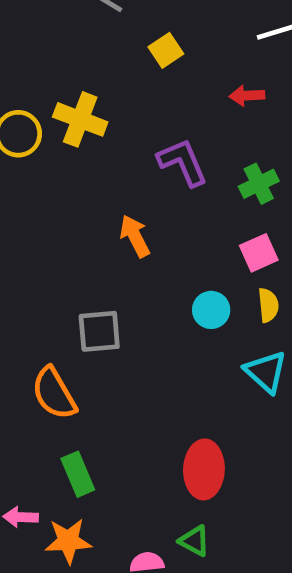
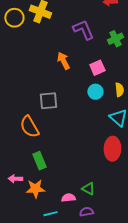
pink square: (259, 253) -> (97, 68), moved
red ellipse: (204, 469) -> (112, 149), moved

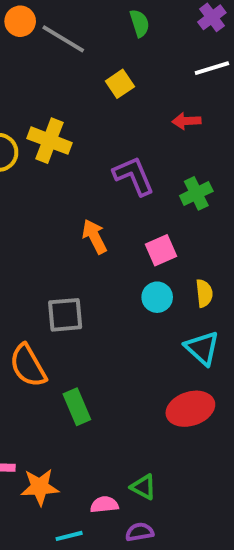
red ellipse: (112, 149) -> (190, 409), turned 70
green rectangle: (39, 161) -> (77, 407), moved

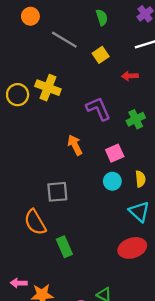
gray line: (63, 39) -> (64, 40), moved
yellow square: (120, 84) -> (101, 55), moved

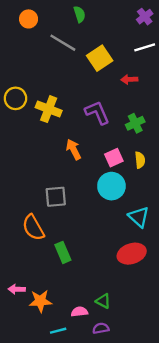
green semicircle: (102, 17) -> (79, 14), moved
yellow square: (101, 55) -> (100, 58), size x1.5
yellow cross: (48, 88) -> (49, 109), moved
yellow semicircle: (140, 179) -> (140, 160), moved
cyan circle: (112, 181) -> (111, 186), size x1.5

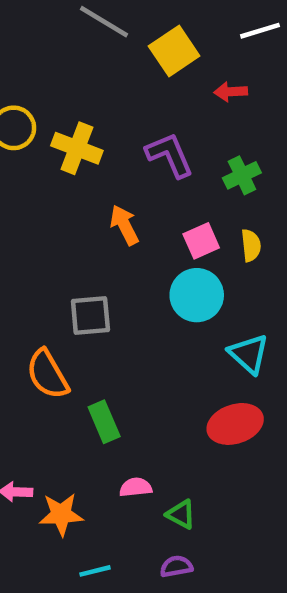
pink semicircle: (79, 312) -> (136, 487), moved

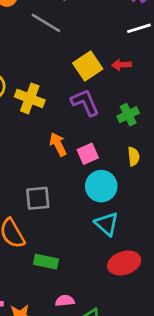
yellow square: (174, 51) -> (88, 66), moved
pink square: (201, 241) -> (88, 154), moved
cyan triangle: (249, 354) -> (107, 224), moved
green rectangle: (104, 422) -> (46, 262), turned -55

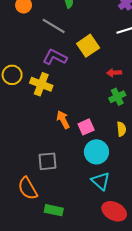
red arrow: (121, 65) -> (114, 73), moved
yellow square: (88, 66) -> (88, 46), moved
purple L-shape: (85, 102) -> (55, 57), moved, turned -40
red ellipse: (124, 263) -> (114, 211), turned 45

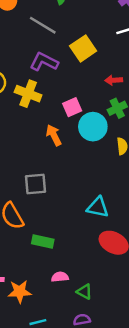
pink square: (86, 127) -> (72, 107), moved
cyan circle: (96, 152) -> (93, 127), moved
cyan triangle: (101, 181) -> (98, 207), turned -30

